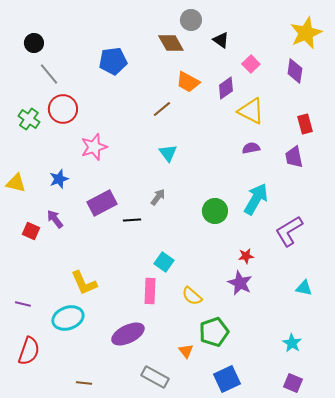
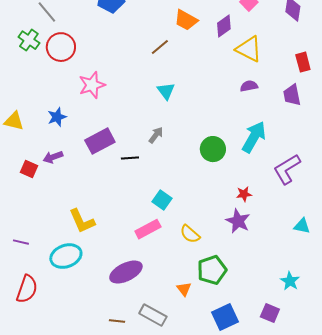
green cross: (29, 119) -> (29, 40), moved
purple arrow: (55, 219) -> (53, 157), turned -72
pink rectangle: (150, 291) -> (148, 229), turned 60
brown line: (84, 383) -> (117, 321), moved
purple square: (293, 383) -> (270, 313), moved

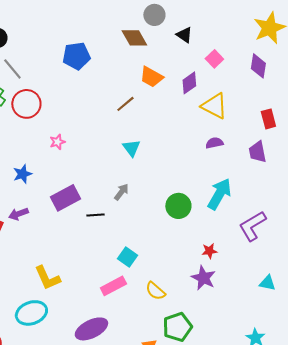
pink star: (92, 85) -> (57, 142), size x0.6

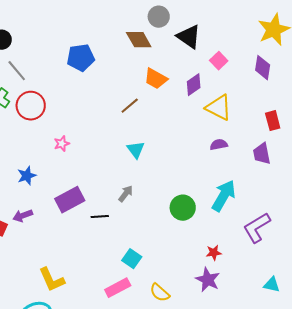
black triangle: (184, 35) -> (189, 37), size x1.5

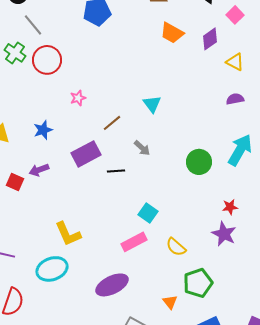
brown line: (130, 106) -> (112, 123), moved
yellow triangle: (219, 108) -> (235, 62), size x0.7
gray arrow: (126, 194) -> (142, 148), turned 96

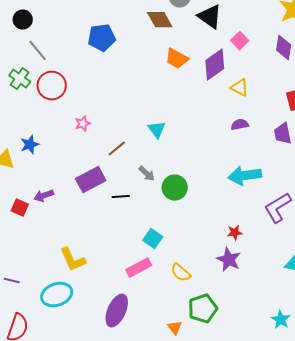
purple diamond: (210, 39) -> (215, 65), size x1.4
blue star: (43, 130) -> (30, 145), moved
cyan arrow: (240, 150) -> (245, 176), turned -128
green circle: (199, 162) -> (175, 188), moved
purple ellipse: (112, 285) -> (117, 311), turned -40

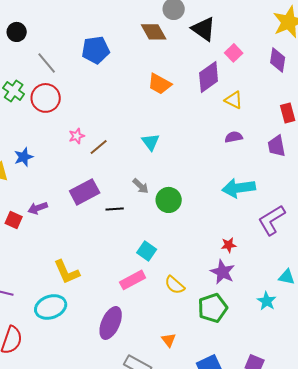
gray line: (38, 51) -> (47, 63), moved
orange trapezoid: (177, 59) -> (160, 84), moved
brown line: (117, 149) -> (99, 147), moved
green pentagon: (203, 309) -> (213, 308), moved
cyan star: (281, 320) -> (267, 301), moved

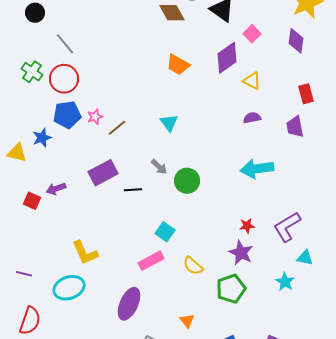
blue pentagon: (96, 50) -> (67, 115), moved
purple L-shape: (272, 220) -> (287, 227), moved

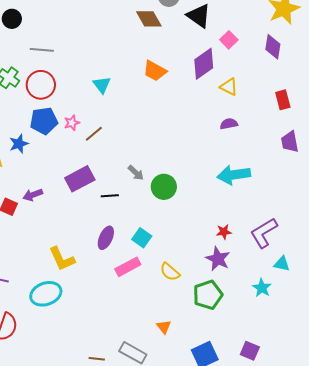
gray line: (65, 44) -> (42, 50), turned -45
cyan triangle: (169, 123) -> (102, 85), moved
purple trapezoid: (295, 127) -> (290, 142), moved
purple ellipse: (129, 304) -> (106, 238), moved, size x0.7

